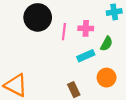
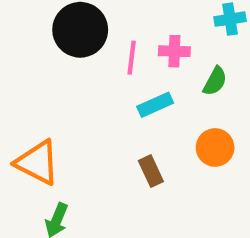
cyan rectangle: (86, 56) -> (155, 105), moved

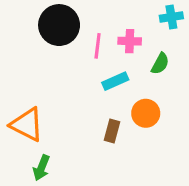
orange circle: (215, 147) -> (146, 113), moved
brown rectangle: (151, 171) -> (112, 131), turned 40

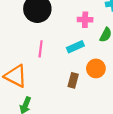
pink line: (98, 46) -> (41, 49), moved

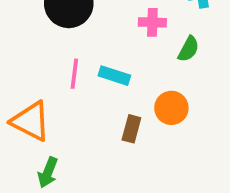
cyan rectangle: (75, 47) -> (114, 76), moved, turned 42

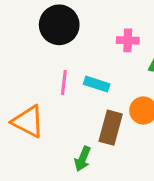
brown rectangle: (131, 129) -> (111, 128), size x1.5
green arrow: (48, 173) -> (83, 159), moved

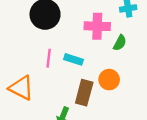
pink cross: (128, 40) -> (97, 26), size x1.5

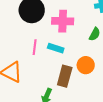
pink cross: (97, 26) -> (63, 21), moved

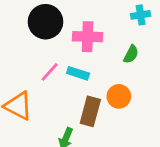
pink line: (35, 47) -> (50, 72), turned 35

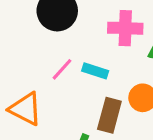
pink cross: (88, 37) -> (125, 28), moved

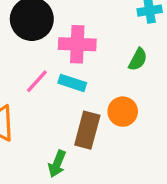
pink cross: (125, 28) -> (77, 44), moved

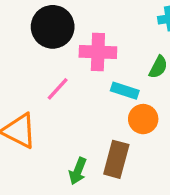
cyan rectangle: (72, 83) -> (125, 91), moved
brown rectangle: (87, 130) -> (116, 159), moved

